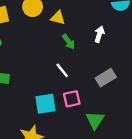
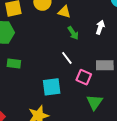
gray rectangle: (106, 78) -> (105, 65), turned 30
pink square: (72, 99) -> (84, 77), moved, turned 35

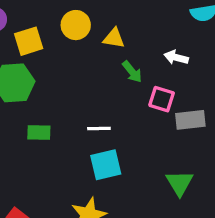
white arrow: (100, 27) -> (176, 57), turned -88
white line: (67, 58) -> (99, 129), moved, turned -48
pink square: (84, 77) -> (162, 99), moved

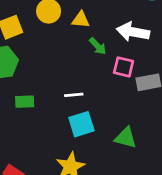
white arrow: (176, 57) -> (133, 32), size x1.6
green triangle: (180, 183) -> (126, 138), moved, turned -40

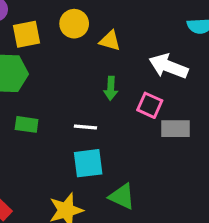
green arrow: (98, 46) -> (111, 88), moved, turned 36
green triangle: (126, 138) -> (122, 197), moved

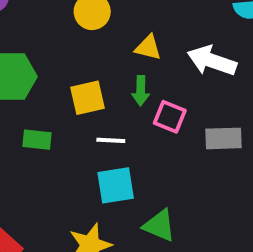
yellow square: (26, 34) -> (88, 98), moved
yellow triangle: (110, 41) -> (148, 48), moved
pink square: (150, 105) -> (170, 117), moved

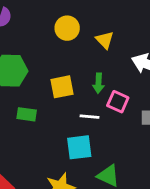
yellow triangle: (148, 48) -> (105, 40), moved, turned 30
white line: (111, 140) -> (90, 117), moved

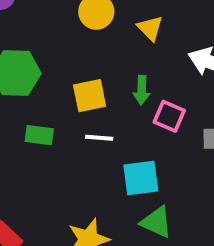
white line: (90, 117) -> (99, 138), moved
cyan square: (79, 147) -> (141, 178), moved

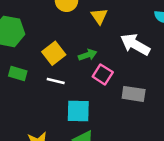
green arrow: (142, 90) -> (88, 55), turned -120
yellow square: (90, 96) -> (54, 53), turned -35

